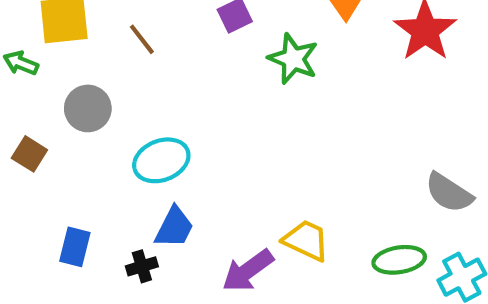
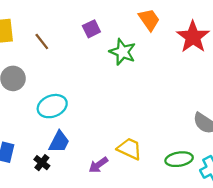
black cross: (142, 266) -> (42, 163), turned -35
purple arrow: (248, 271) -> (98, 165), size x0.7

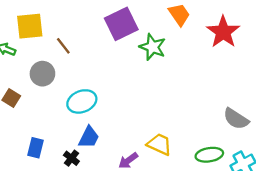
purple square: (91, 29) -> (121, 24), size x1.8
brown line: (42, 42) -> (63, 46), moved

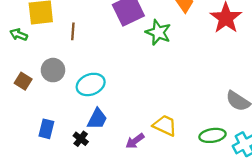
brown line: (63, 46) -> (73, 31), turned 42
gray circle: (42, 74) -> (53, 70), moved

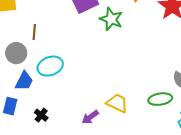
brown line: (73, 31) -> (34, 32), moved
blue trapezoid: (97, 119) -> (24, 81), moved
green ellipse: (213, 135) -> (160, 99), moved

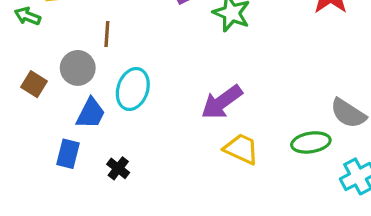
cyan ellipse: (50, 66) -> (133, 89), turned -50
purple arrow: (90, 117) -> (222, 102), moved, size x1.5

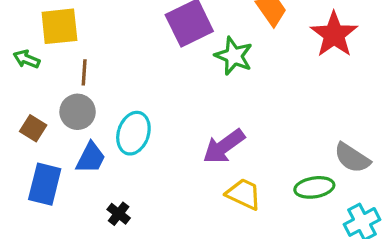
brown line: (107, 34) -> (84, 72), moved
blue rectangle: (68, 154) -> (45, 184), moved, size x1.4

